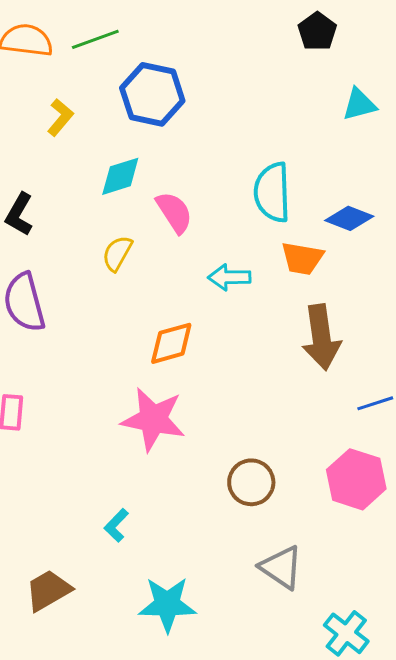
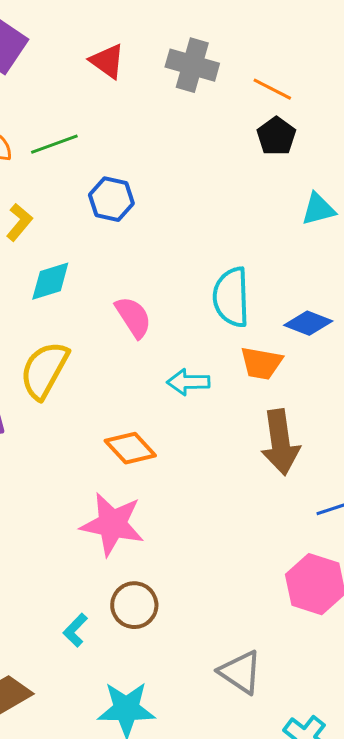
blue hexagon: (152, 94) -> (111, 199), size x0.7
cyan diamond: (120, 176) -> (50, 281), moved
yellow semicircle: (117, 253) -> (44, 370), moved, size x1.6
orange diamond: (171, 343) -> (130, 448), turned 63
brown circle: (251, 482) -> (134, 605), moved

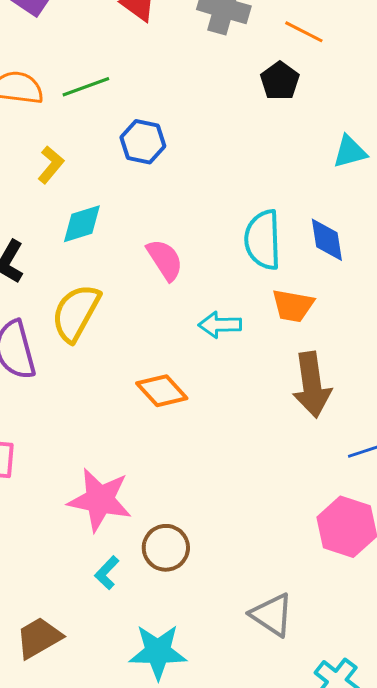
black pentagon: (276, 136) -> (280, 81), moved
blue diamond: (308, 323) -> (327, 240), moved, turned 60
pink star: (112, 524) -> (100, 500), moved

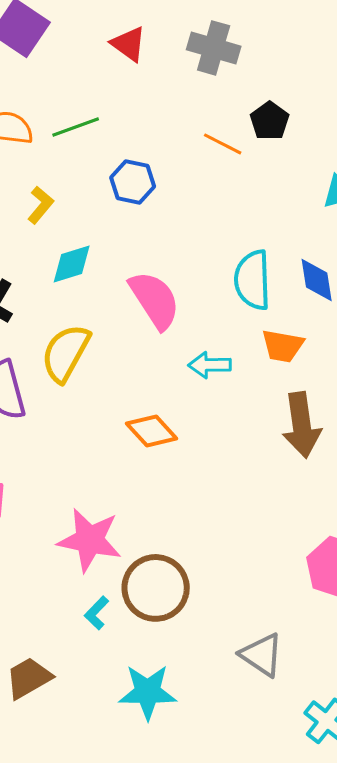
orange line: (304, 32) -> (223, 144), moved
pink semicircle: (165, 260) -> (155, 300), size x1.4
brown circle: (166, 548) -> (156, 588), size x1.4

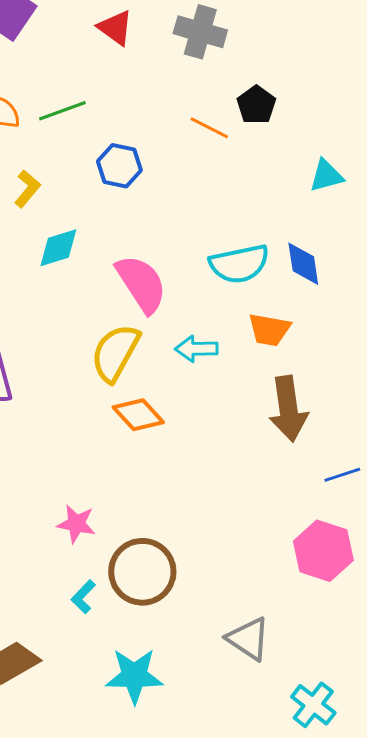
cyan semicircle: (253, 280) -> (239, 264), turned -100
yellow semicircle: (66, 353) -> (115, 353), moved
pink star: (90, 540) -> (76, 524), size x0.6

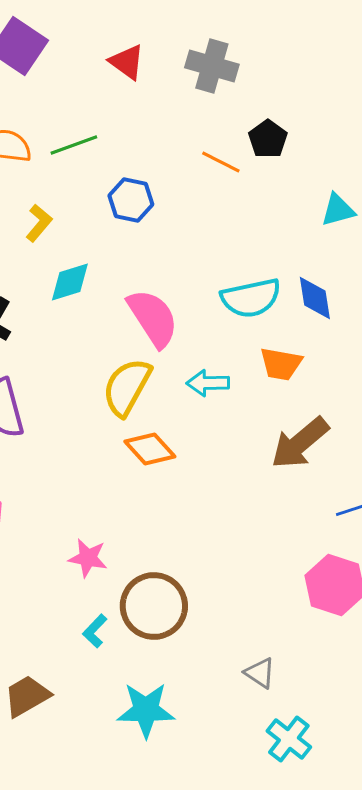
brown arrow: (288, 409) -> (300, 443), turned 58
gray triangle: (248, 639) -> (260, 673), size x0.7
cyan cross: (313, 705) -> (289, 739), moved

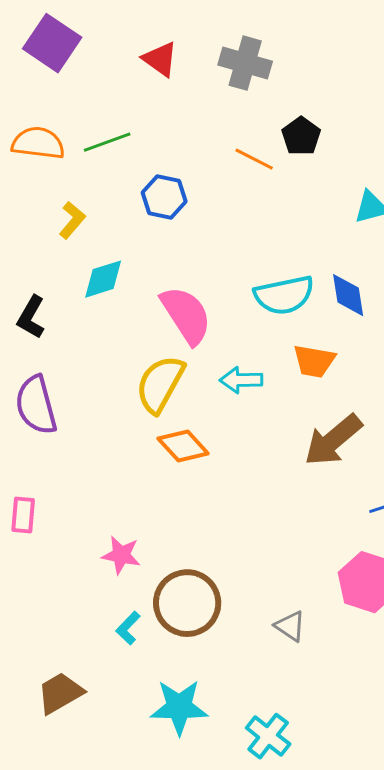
gray triangle: (260, 673) -> (290, 626), moved
cyan cross: (289, 739) -> (268, 736), moved

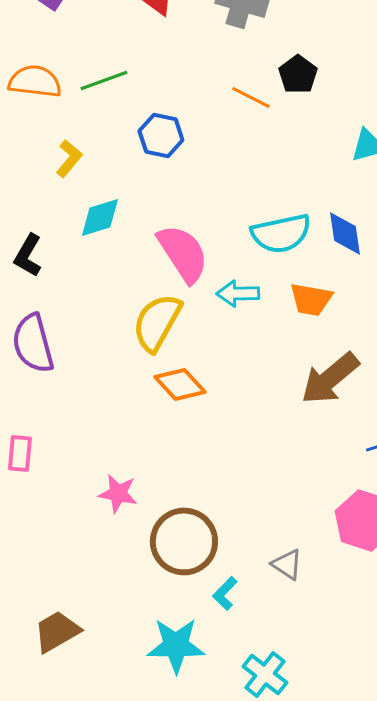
cyan arrow: (241, 380) -> (238, 293), moved
cyan L-shape: (128, 628) -> (225, 593), moved

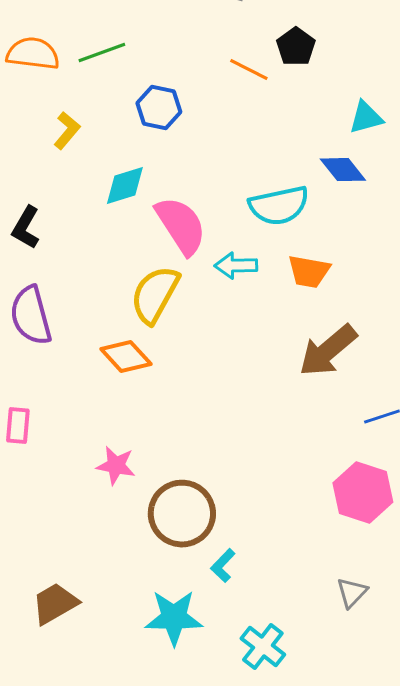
cyan diamond: (100, 217) -> (125, 186), moved
blue diamond: (345, 233) -> (343, 170), moved, turned -30
orange diamond: (180, 384) -> (126, 357), moved
gray triangle: (287, 564) -> (352, 593), moved, turned 40

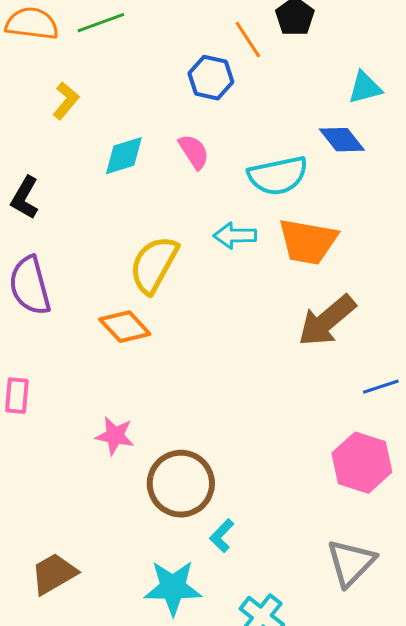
orange line: (249, 70) -> (248, 40), turned 30
blue hexagon: (159, 108) -> (211, 78), moved
pink semicircle: (181, 226) -> (194, 152), moved, size x0.6
orange trapezoid: (309, 272) -> (308, 242), size x1.4
gray triangle: (352, 593) -> (351, 563), size x1.6

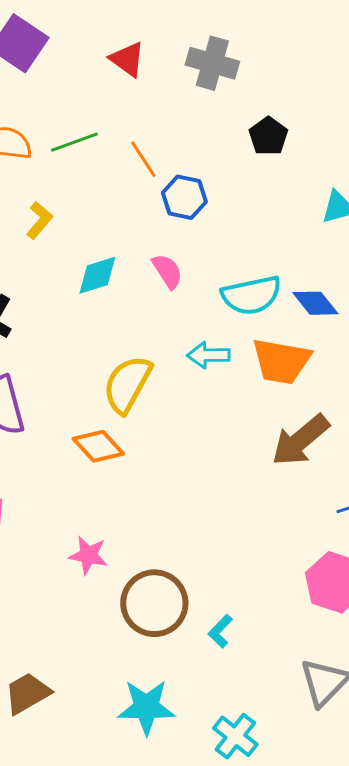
orange line: (248, 40) -> (143, 159), moved
blue diamond: (342, 140) -> (315, 303), moved
cyan L-shape: (222, 536) -> (220, 631), moved

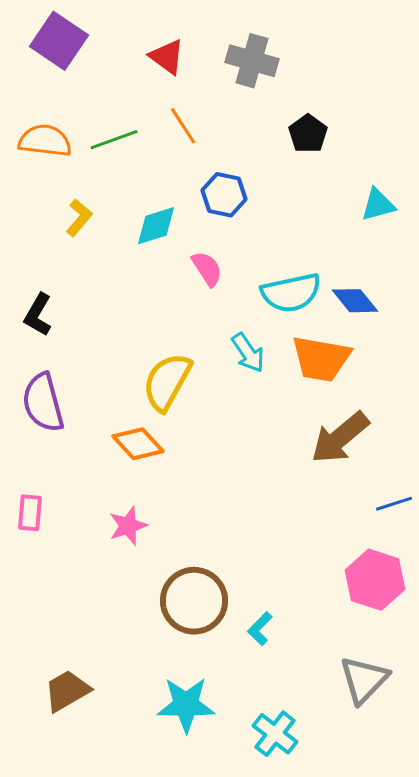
orange line: (143, 159) -> (183, 126), moved
cyan diamond: (97, 275) -> (156, 226), moved
cyan arrow: (208, 355) -> (248, 353), turned -123
pink star: (88, 555) -> (128, 526), moved, turned -30

